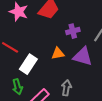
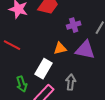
white rectangle: (28, 64) -> (43, 69), moved

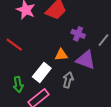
purple cross: (74, 25) -> (78, 34), turned 32
gray arrow: (71, 82) -> (68, 80), moved

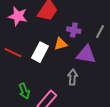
orange triangle: (61, 55) -> (61, 44), moved
white rectangle: (42, 72) -> (40, 52), moved

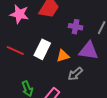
orange triangle: (61, 44) -> (63, 56), moved
gray arrow: (73, 77) -> (75, 74), turned -133

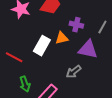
red line: (15, 50) -> (14, 57), moved
orange triangle: (63, 56) -> (62, 38), moved

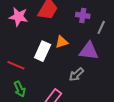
purple cross: (76, 25) -> (83, 15), moved
green arrow: (25, 84) -> (20, 89), moved

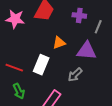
white rectangle: (43, 51) -> (41, 65), moved

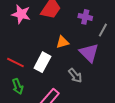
purple triangle: (87, 51) -> (89, 53), turned 35
gray arrow: (75, 75) -> (75, 76), turned -91

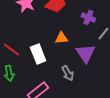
white rectangle: (42, 62) -> (38, 54), turned -60

